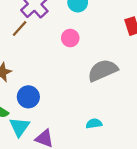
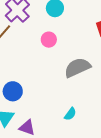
cyan semicircle: (94, 124) -> (70, 114), turned 136

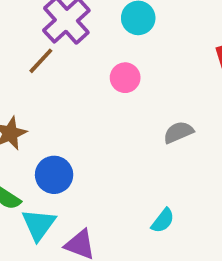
gray semicircle: (77, 68) -> (178, 132), size x0.6

